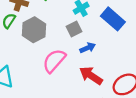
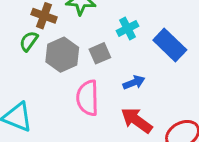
gray square: (74, 29) -> (100, 53), moved
pink semicircle: (54, 61) -> (88, 98), turned -45

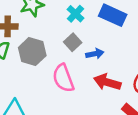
gray square: (100, 53) -> (73, 42), moved
blue arrow: (134, 82) -> (95, 54), turned 30

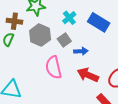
gray hexagon: (32, 52) -> (40, 35), moved

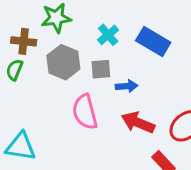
gray square: (64, 40) -> (101, 69), turned 32

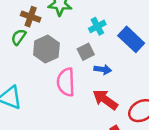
gray hexagon: (63, 62) -> (46, 49), moved
gray square: (101, 69) -> (86, 52), turned -35

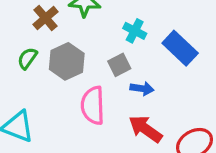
brown cross: (31, 17) -> (45, 18), turned 30
cyan cross: (97, 26) -> (135, 31), turned -35
green semicircle: (19, 37) -> (27, 58), moved

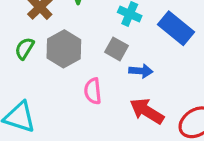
gray square: (119, 65) -> (117, 49), turned -30
pink semicircle: (93, 105) -> (93, 91), size x0.7

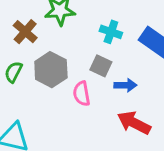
pink semicircle: (93, 91) -> (82, 94), moved

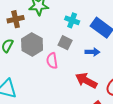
brown cross: (25, 32) -> (16, 19), turned 35
blue arrow: (125, 85) -> (92, 52), moved

